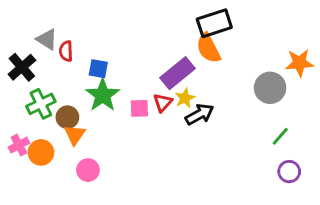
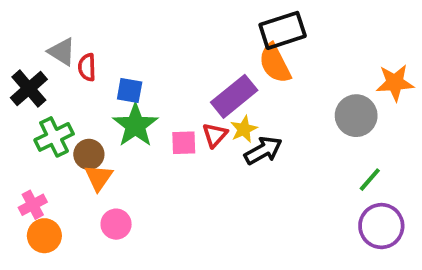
pink cross: (19, 145) -> (33, 205), moved
orange circle: (41, 152) -> (44, 236), moved
purple circle: (289, 172) -> (381, 226), size x1.5

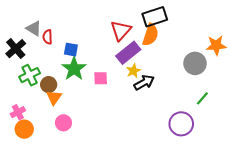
orange semicircle: (275, 63) -> (150, 35), turned -135
red triangle: (215, 135) -> (121, 31), moved, size x1.5
purple circle: (381, 226) -> (181, 124), moved

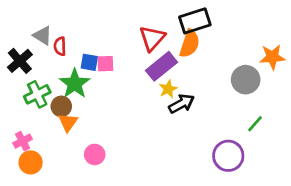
green star: (74, 69) -> (75, 84), moved
pink square: (101, 78) -> (105, 64), moved
pink circle: (63, 123) -> (95, 154), moved

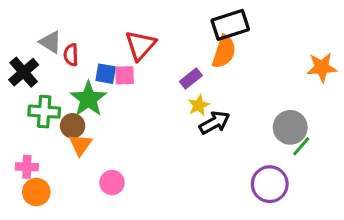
red triangle: (152, 38) -> (140, 45), moved
purple rectangle: (161, 66) -> (191, 78), size x0.6
gray circle: (246, 80) -> (290, 127), moved
green cross: (37, 94) -> (44, 112), turned 30
pink cross: (23, 141) -> (27, 167), turned 30

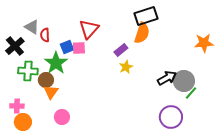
blue square: (106, 74) -> (67, 47), turned -32
black arrow: (215, 123) -> (167, 78), moved
pink circle: (112, 183) -> (62, 117), moved

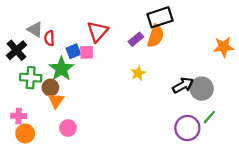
purple rectangle: (121, 50) -> (136, 39), moved
green line: (191, 93) -> (209, 117), moved

